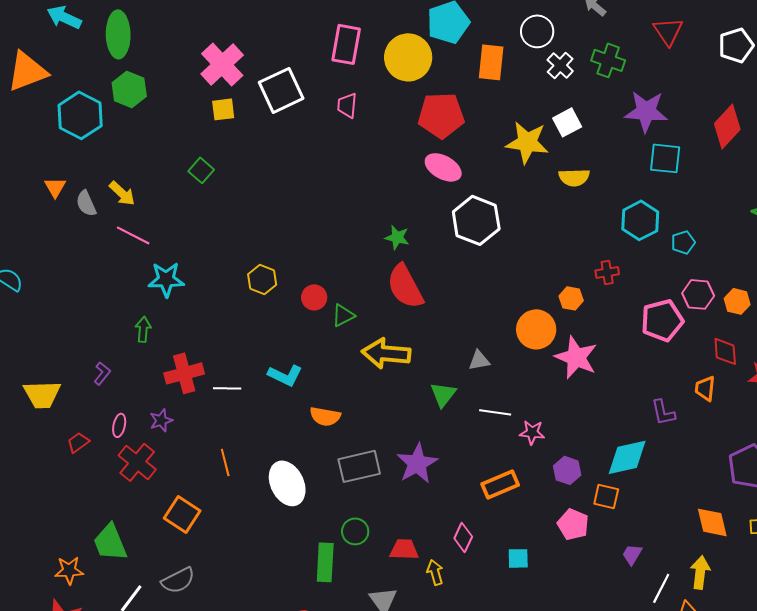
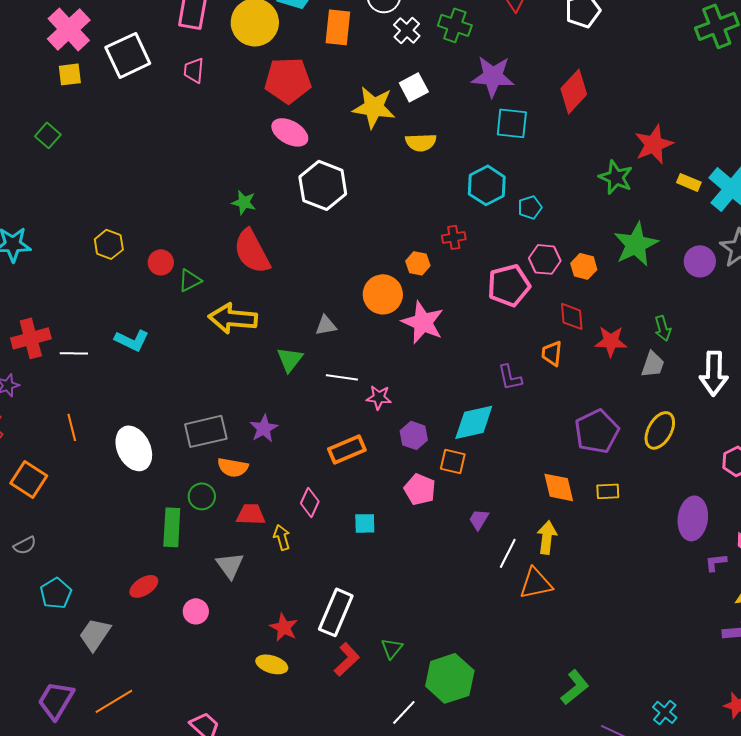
orange semicircle: (325, 416) -> (233, 467), moved
purple star: (417, 463) -> (264, 428), size x0.7
gray semicircle: (178, 580) -> (25, 545), size x0.7

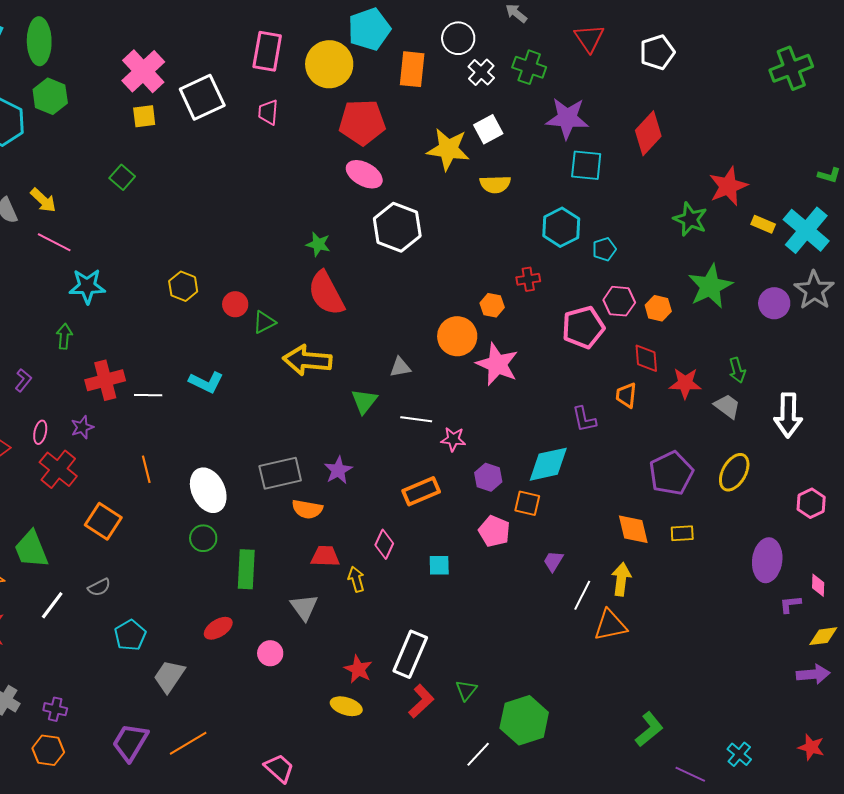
gray trapezoid: (653, 364) -> (727, 406), turned -72
green circle: (202, 496) -> (203, 538), moved

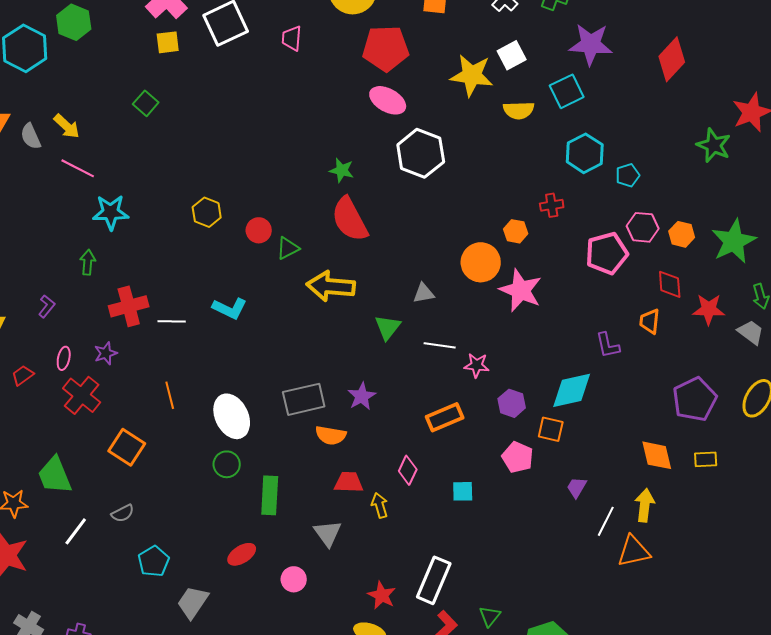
cyan square: (586, 165) -> (567, 91), moved, turned -32
green star: (710, 286) -> (734, 241), moved

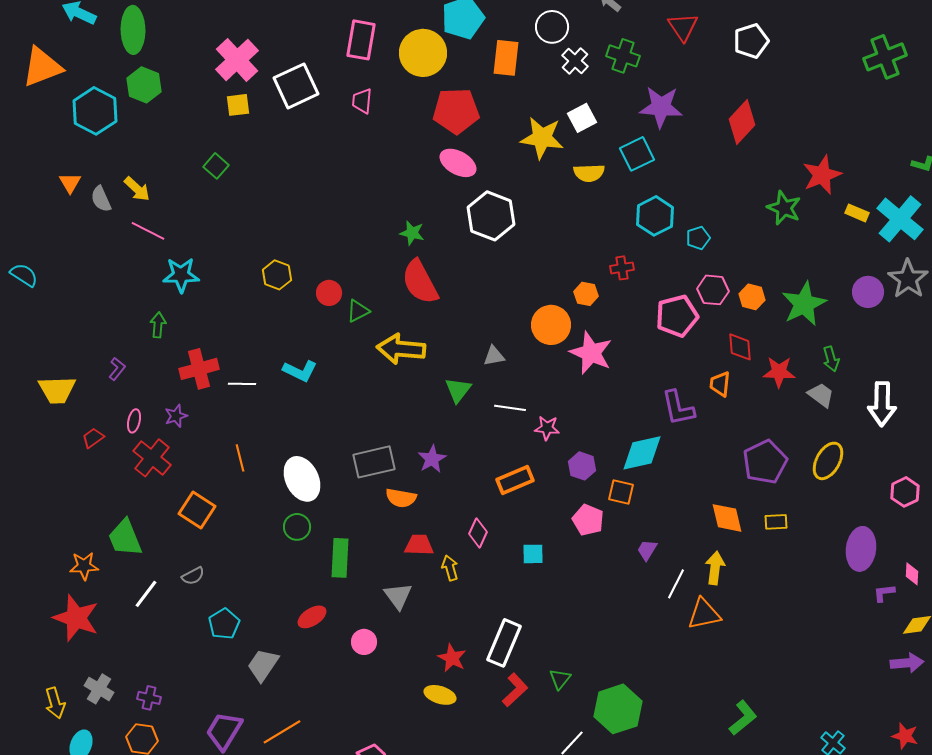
purple L-shape: (608, 345) -> (678, 408), size x1.4

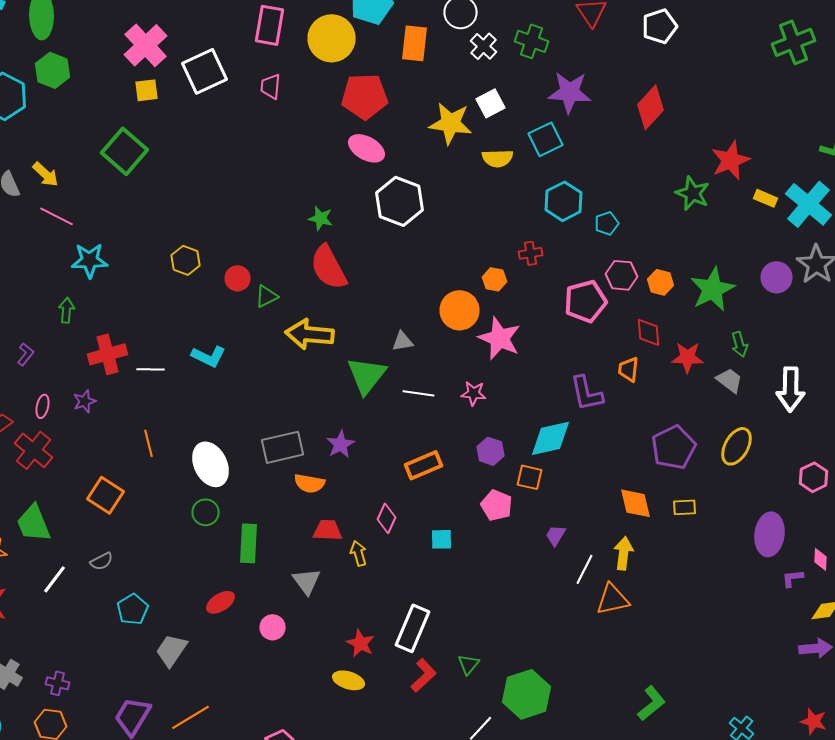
green square: (216, 166) -> (124, 151), size x1.8
green triangle: (458, 390) -> (366, 375), size x1.5
pink star: (547, 428) -> (474, 393), moved
red cross: (152, 458) -> (34, 450), moved

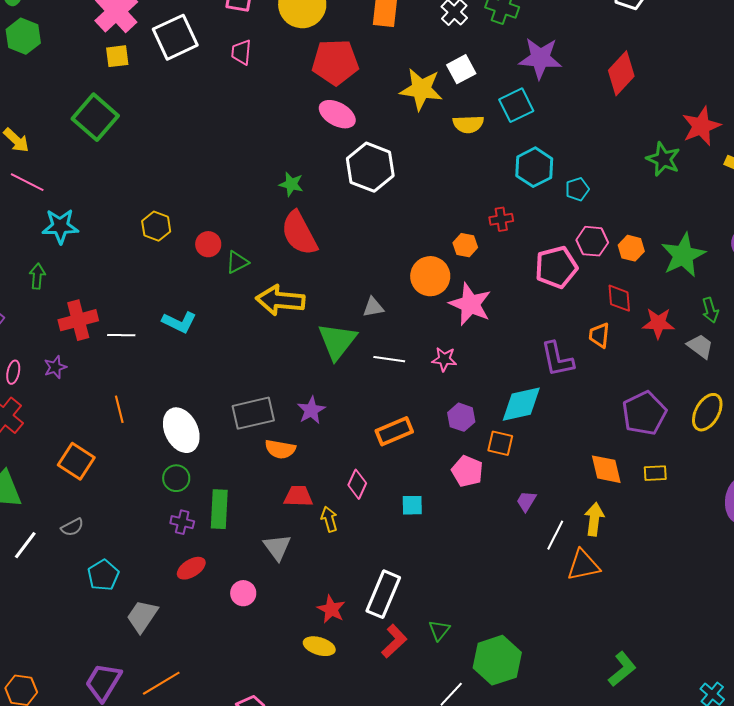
purple cross: (58, 683) -> (182, 522), moved

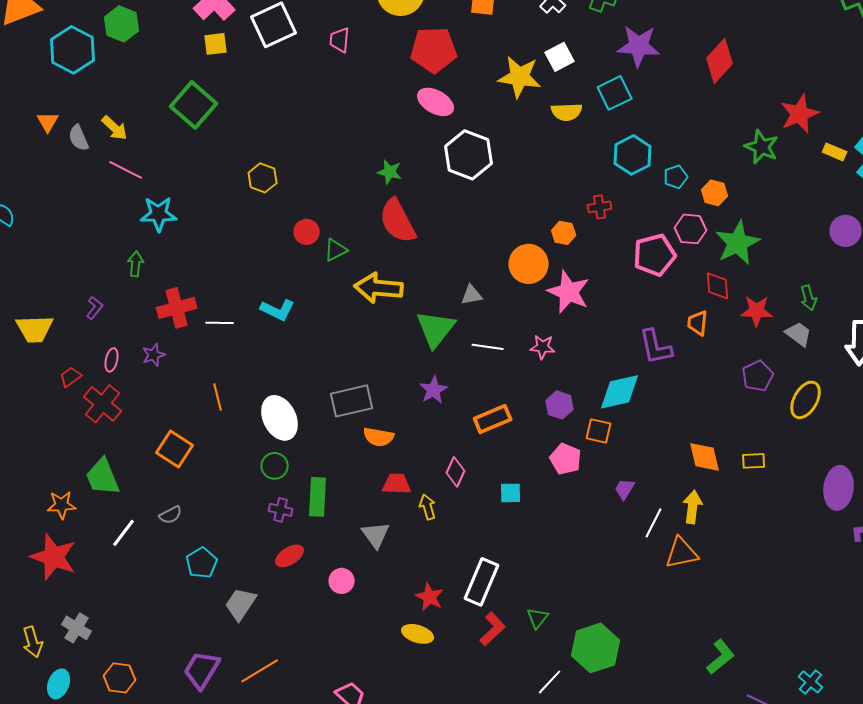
yellow hexagon: (156, 226) -> (263, 178), moved
orange hexagon: (631, 248) -> (715, 193), moved
green star: (683, 255) -> (738, 243), moved
purple star: (311, 410) -> (434, 390), moved
purple pentagon: (644, 413) -> (758, 376), moved, size x0.7

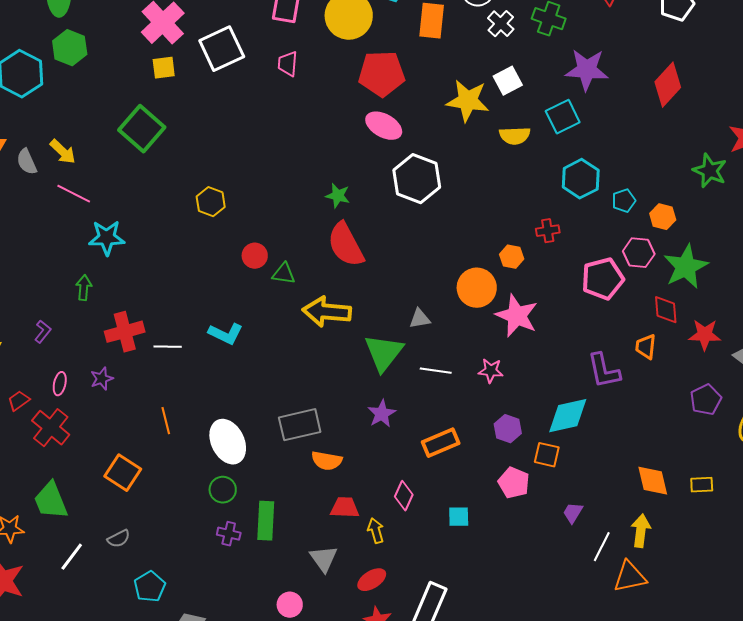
green triangle: (336, 250) -> (284, 274), turned 35
red ellipse: (290, 556) -> (372, 580), moved

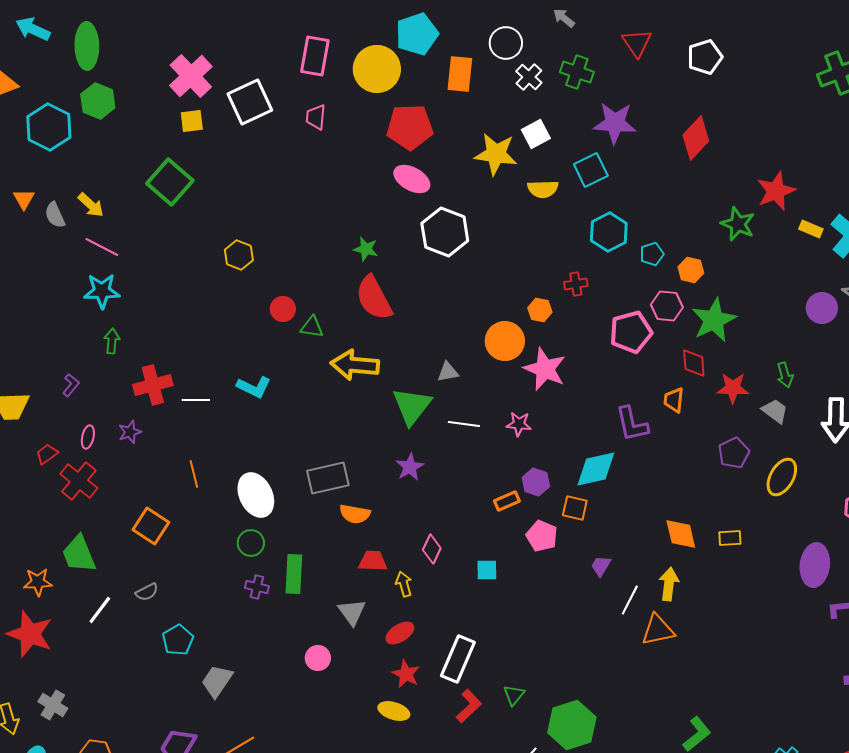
cyan star: (107, 238) -> (102, 291), moved
orange rectangle: (441, 443) -> (507, 501), moved, size x0.7

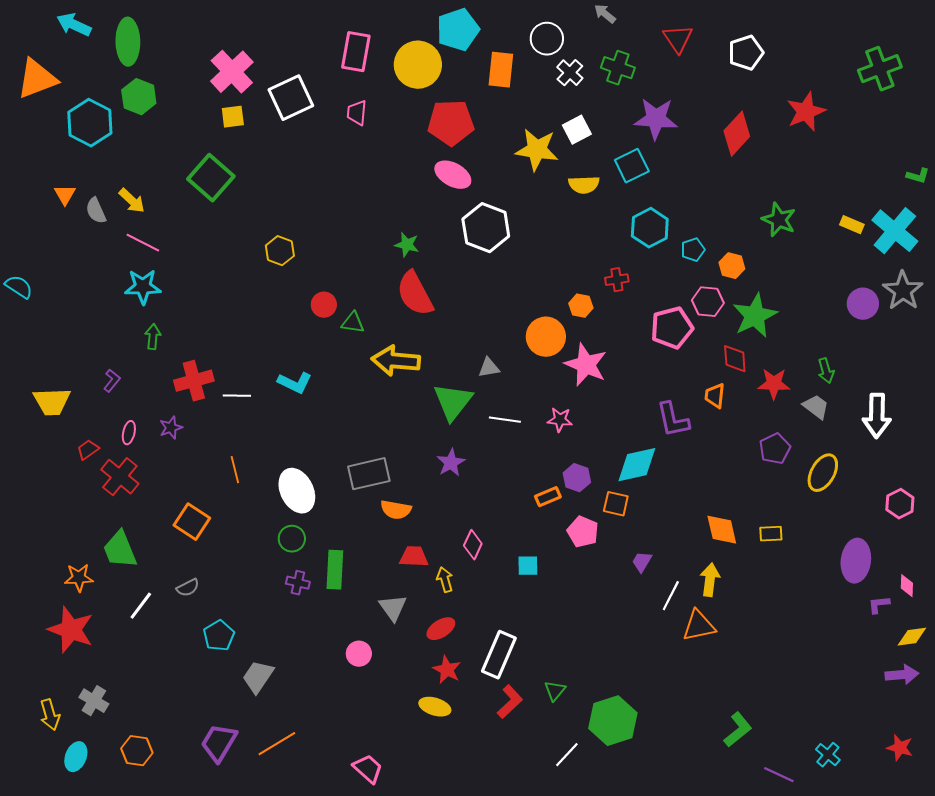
red star: (776, 191) -> (806, 112), moved

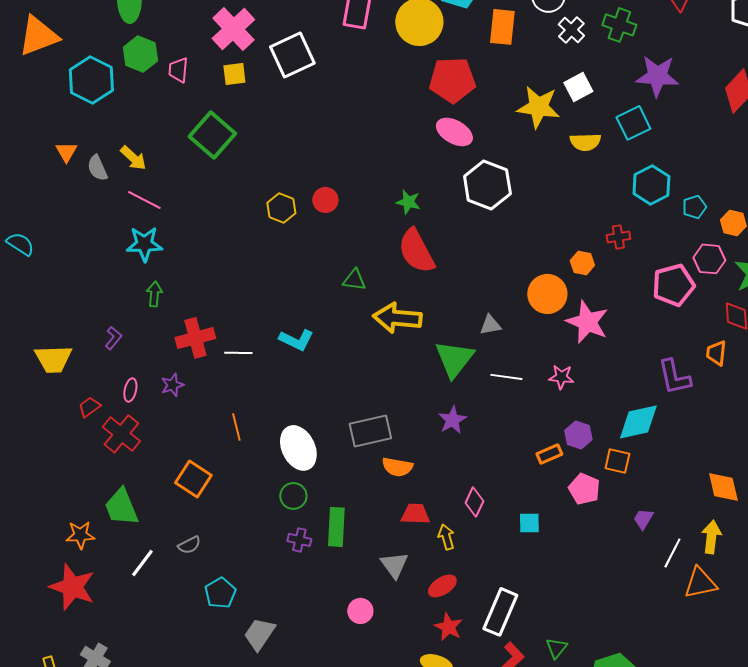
pink trapezoid: (357, 113) -> (178, 70), moved
red circle: (324, 305) -> (325, 200), moved

